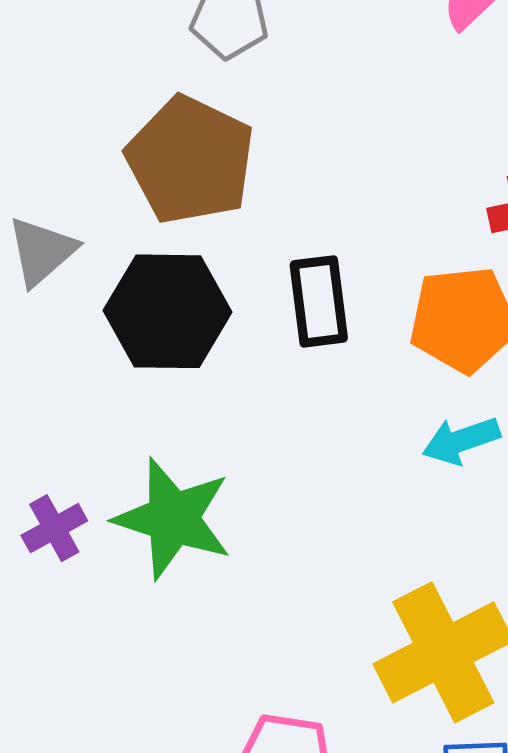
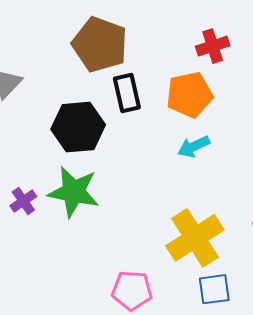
brown pentagon: (190, 160) -> (100, 44), moved
black hexagon: (168, 311) -> (78, 127), moved

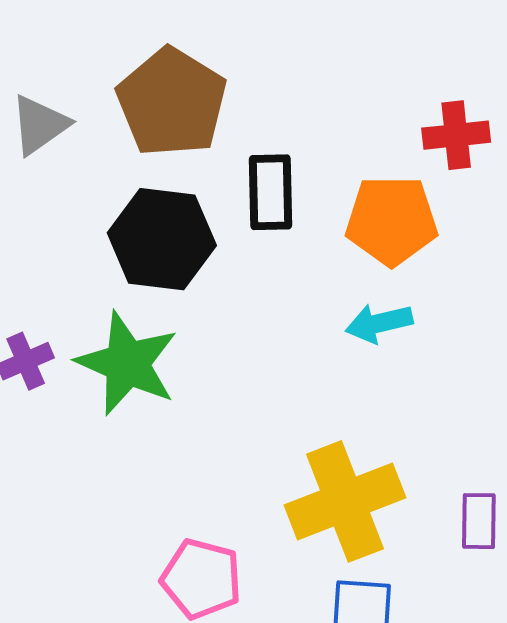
brown pentagon: (100, 44) -> (172, 102), moved

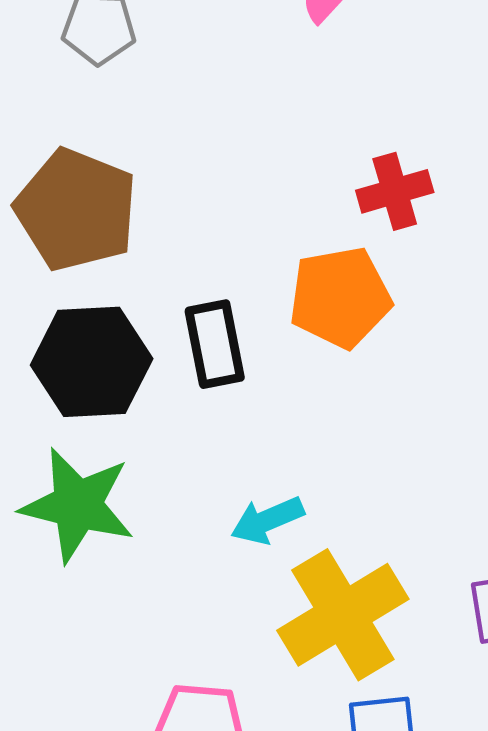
black rectangle: (270, 192) -> (215, 344), moved
cyan arrow: (379, 323) -> (267, 520), moved

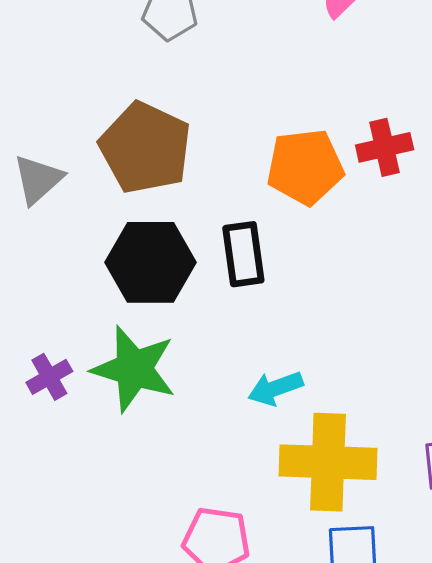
orange pentagon: (340, 297) -> (305, 167), moved
yellow cross: (343, 615) -> (328, 462), turned 30

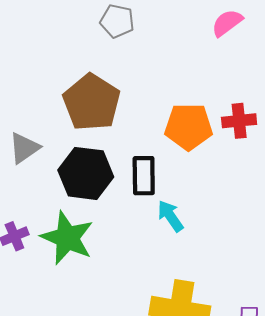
gray triangle: (38, 179) -> (24, 148), moved
cyan arrow: (275, 388) -> (170, 216), moved, turned 68

